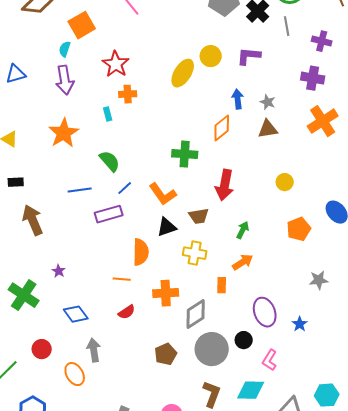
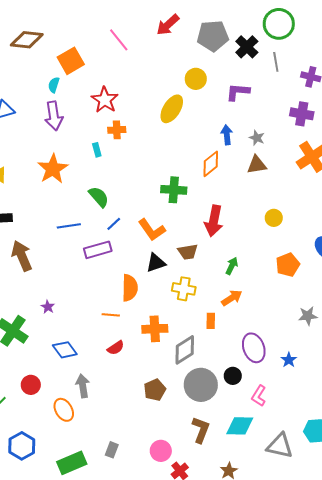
yellow circle: (211, 56) -> (196, 79), moved

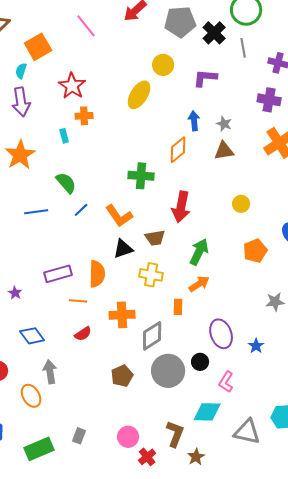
purple rectangle: (98, 250) -> (58, 274), moved
green arrow: (232, 266) -> (199, 252), size x1.5
brown L-shape: (201, 430) -> (175, 434), moved

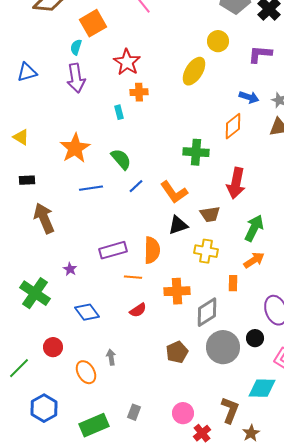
blue arrow: (194, 121) -> (249, 97), turned 114
orange star: (20, 155) -> (75, 148), moved
gray arrow: (50, 372) -> (111, 357), moved, size x0.7

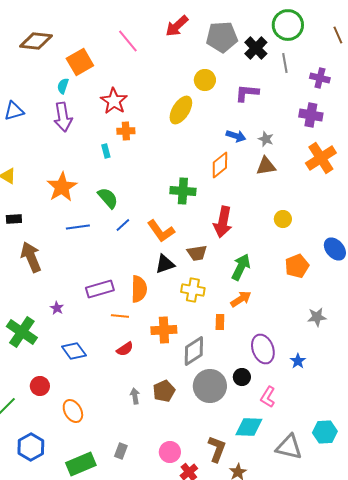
gray arrow: (111, 357) -> (135, 396), moved

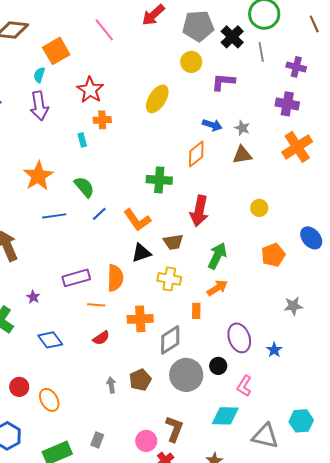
yellow circle: (205, 80) -> (191, 62), moved
red circle: (40, 386) -> (19, 387), moved
brown L-shape: (217, 449) -> (174, 429), moved

